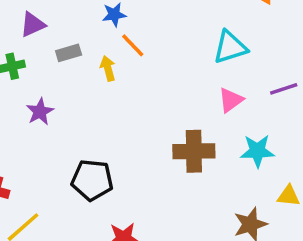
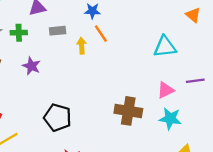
pink triangle: (231, 100) -> (165, 90), moved
purple star: (40, 112) -> (31, 66), turned -30

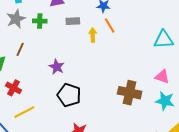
purple star: (31, 66) -> (57, 67), moved
pink triangle: (165, 90) -> (162, 77), turned 42

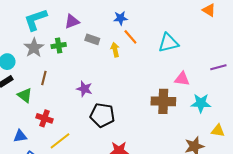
gray rectangle: (73, 21) -> (92, 39), turned 32
cyan triangle: (164, 40) -> (168, 43), moved
pink triangle: (162, 77) -> (182, 79), moved

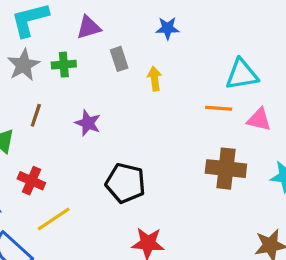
orange line: (130, 37) -> (219, 108), moved, turned -49
gray rectangle: (92, 39) -> (119, 59), turned 48
pink triangle: (182, 79) -> (259, 120), moved
purple star: (84, 89) -> (88, 123), moved

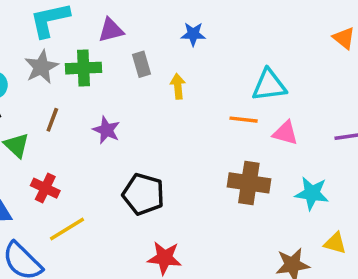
green cross: (64, 65) -> (84, 68), size x1.4

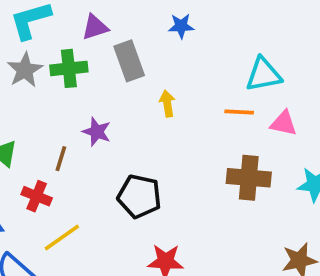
gray rectangle: (142, 64) -> (129, 61), size x1.5
yellow arrow: (178, 86) -> (167, 104), moved
brown line: (52, 120) -> (61, 159), moved

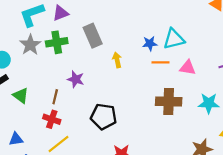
blue star: (181, 26) -> (150, 43), moved
purple triangle: (95, 27) -> (61, 13), moved
red cross: (37, 196) -> (52, 119), moved

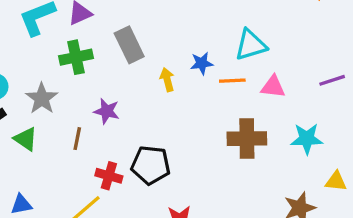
blue star: (150, 43) -> (202, 63), moved
gray star: (30, 45) -> (42, 98), moved
red cross: (52, 119) -> (109, 176), moved

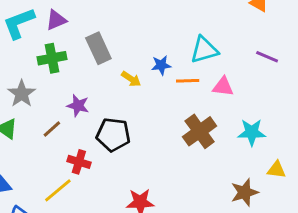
yellow arrow: (167, 80) -> (131, 79), turned 138
purple line: (332, 80) -> (267, 57), moved, turned 40
brown line: (77, 139) -> (52, 129), turned 36
brown cross: (247, 139) -> (200, 131), turned -36
black pentagon: (151, 165) -> (113, 135), moved

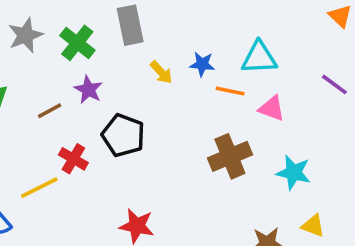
green cross: (52, 58) -> (77, 43), moved, turned 36
gray star: (22, 94) -> (25, 35), moved

